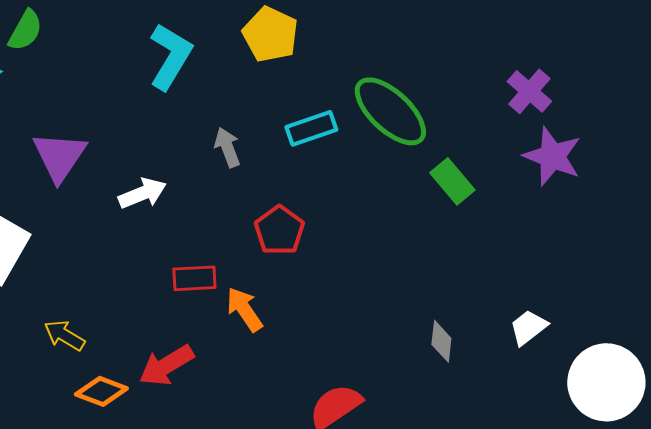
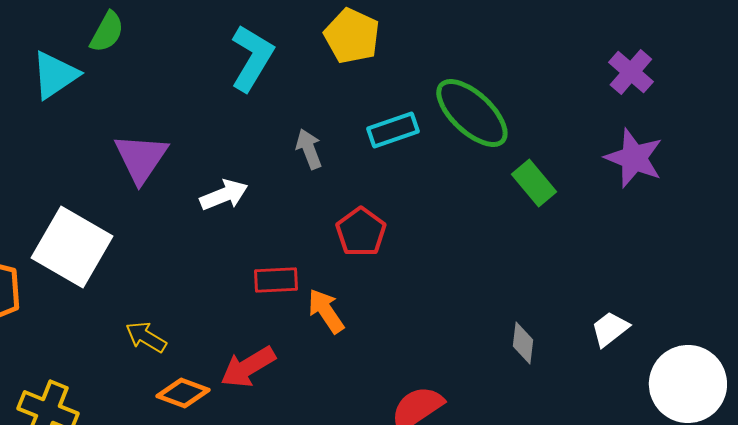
purple cross: (529, 91) -> (631, 72), moved

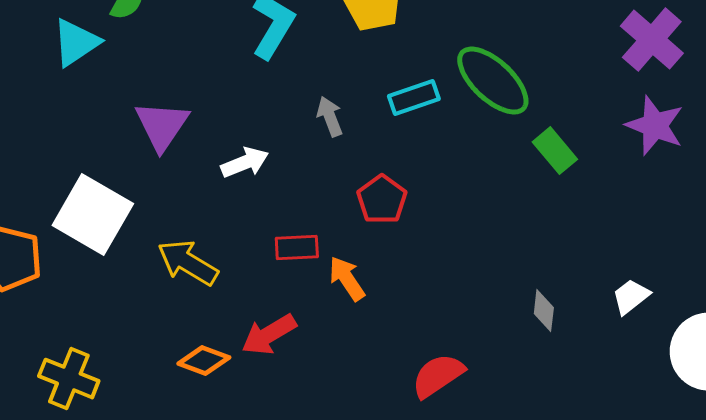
purple cross: (631, 72) -> (652, 40), size x1.4
yellow arrow: (146, 337) -> (188, 263), moved, size x1.5

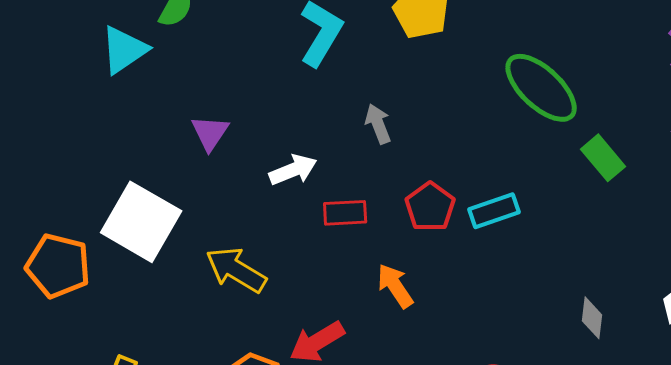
cyan rectangle: (414, 98) -> (494, 211), moved
purple triangle: (162, 126) -> (210, 133), size x0.7
red rectangle: (297, 248) -> (345, 213), moved

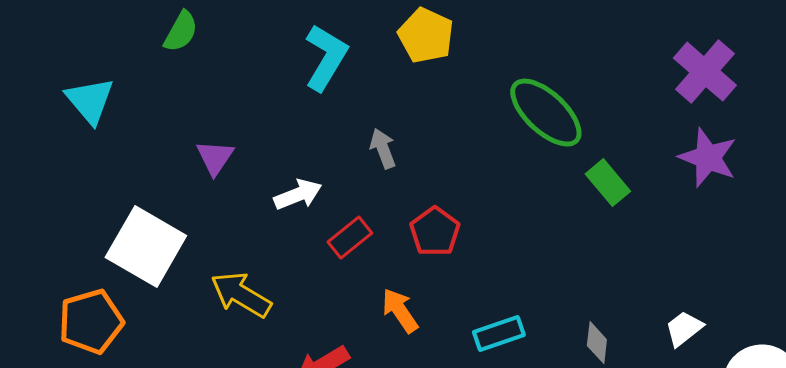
cyan triangle: (124, 50) -> (90, 101), moved, turned -36
cyan rectangle: (494, 211) -> (499, 334), moved
red rectangle: (345, 213) -> (350, 238), turned -36
orange pentagon: (58, 266) -> (91, 322), moved, turned -30

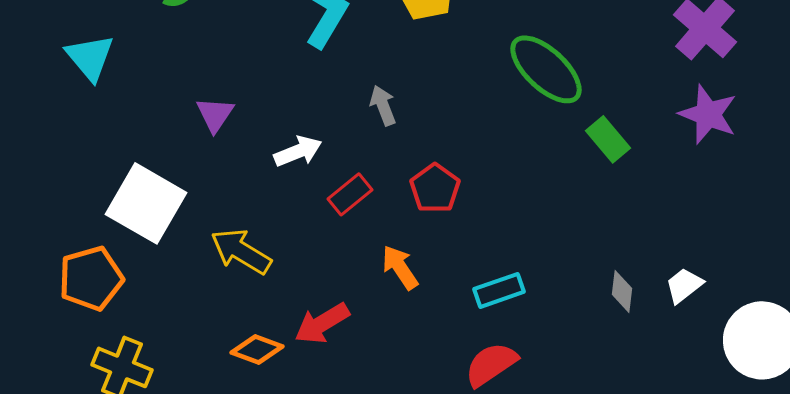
gray diamond: (597, 343) -> (622, 291), moved

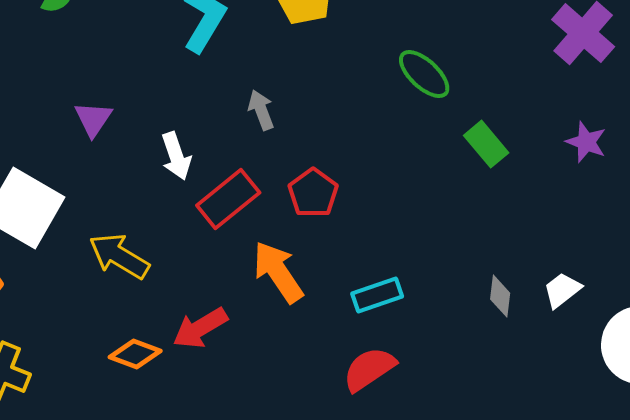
green ellipse: (546, 69) -> (424, 74), size x0.7
purple star: (708, 114) -> (586, 142), moved, size x0.7
white arrow: (298, 151) -> (176, 156), turned 93
red rectangle: (350, 194) -> (228, 199), size x1.4
orange arrow: (400, 267) -> (278, 272), size x1.4

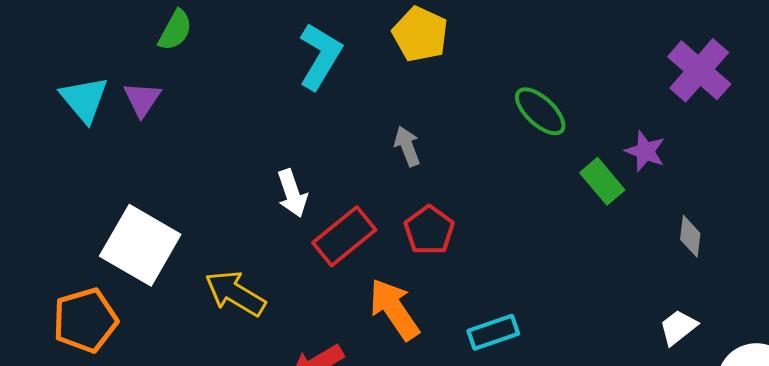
gray arrow: (261, 110) -> (407, 146), moved
purple triangle: (93, 119) -> (142, 99), moved
purple star: (586, 142) -> (645, 151), moved
gray diamond: (500, 296) -> (690, 236), moved

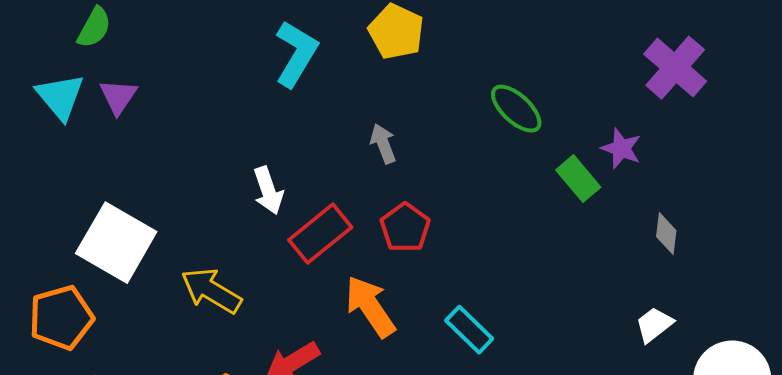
green semicircle: (175, 30) -> (94, 28), moved
cyan rectangle: (493, 332) -> (469, 330), turned 63

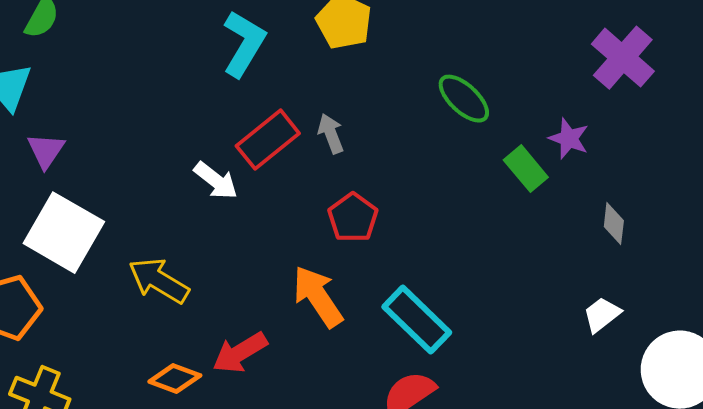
purple triangle: (118, 97) -> (46, 151), moved
white arrow: (268, 191) -> (216, 181), turned -33
red rectangle: (320, 234) -> (268, 140), moved
cyan rectangle: (469, 330) -> (417, 320), size x1.4

